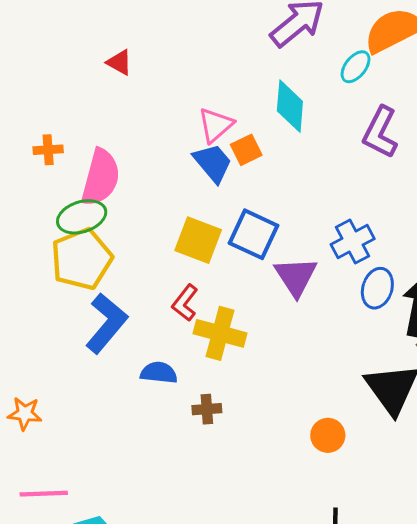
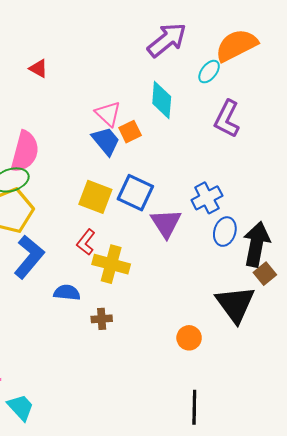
pink triangle: (216, 125) -> (108, 114), turned -36

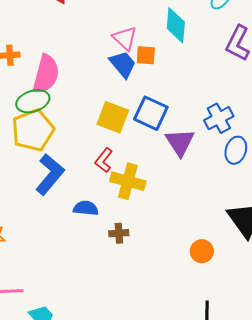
orange square: (130, 132) -> (146, 55), turned 30

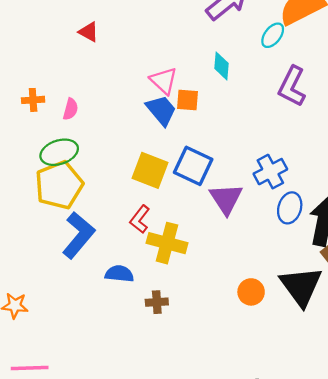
cyan diamond: (176, 25) -> (222, 66), size x0.7
pink semicircle: (46, 74) -> (70, 109), moved, size x0.5
orange circle: (202, 251) -> (251, 292), moved

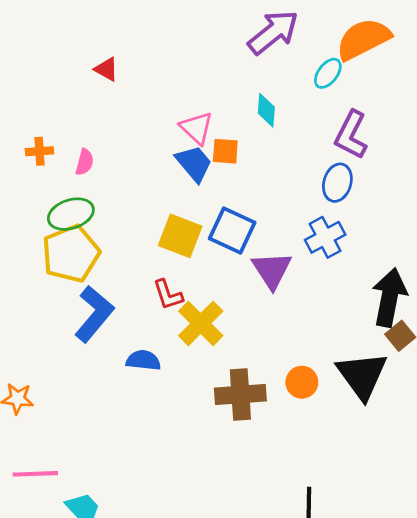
blue ellipse: (290, 208) -> (337, 183), moved
red L-shape: (140, 219) -> (168, 295), turned -56
yellow cross: (167, 243) -> (201, 323), turned 30
brown cross: (157, 302) -> (240, 395), moved, size x1.8

